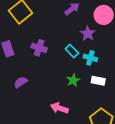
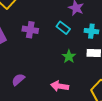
cyan cross: (90, 58) -> (91, 31), moved
purple semicircle: (21, 82) -> (18, 80), moved

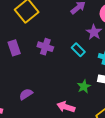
green star: (69, 56) -> (84, 86), moved

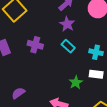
purple star: (94, 32) -> (67, 24), moved

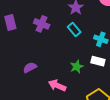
purple semicircle: (18, 93) -> (30, 68), moved

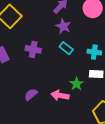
pink arrow: (57, 85) -> (60, 95), moved

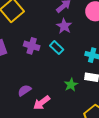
cyan rectangle: (66, 48) -> (57, 48), moved
pink arrow: (60, 95) -> (42, 103), moved, turned -54

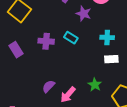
purple star: (64, 26) -> (84, 14), moved
green star: (71, 85) -> (95, 85), moved

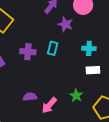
cyan rectangle: (71, 38) -> (53, 48), turned 72
purple semicircle: (49, 86) -> (30, 97), turned 40

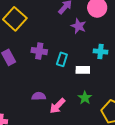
cyan rectangle: (53, 48) -> (62, 59), moved
white rectangle: (93, 70) -> (83, 70), moved

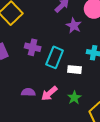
cyan rectangle: (62, 59) -> (55, 57), size x1.5
pink arrow: (57, 106) -> (49, 93), moved

